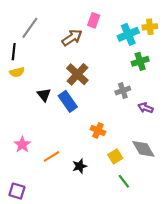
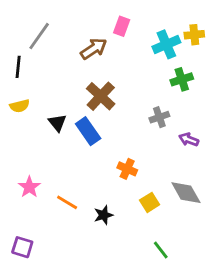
yellow semicircle: (17, 72) -> (20, 106), moved
orange line: (52, 156) -> (67, 202), turned 63
green line: (124, 181) -> (161, 250), moved

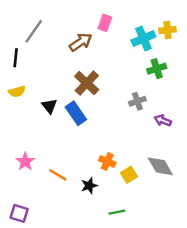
orange cross: (127, 169) -> (107, 161), moved
green line: (161, 250) -> (117, 212), moved, turned -63

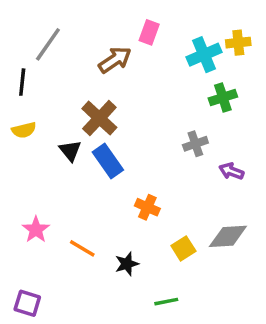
brown cross: (87, 83) -> (99, 118), moved
orange cross: (107, 161) -> (147, 207), moved
gray diamond: (160, 166) -> (228, 236), turned -64

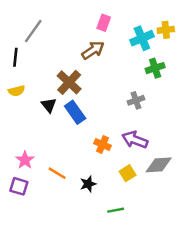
brown arrow: (115, 60) -> (93, 50), moved
purple arrow: (231, 171) -> (135, 140), moved, size x1.5
purple square: (27, 303) -> (19, 186), moved

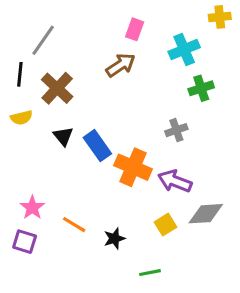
yellow cross: (166, 30) -> (220, 17), moved
brown cross: (69, 82) -> (57, 88), moved
orange cross: (103, 145) -> (133, 167), moved, size x1.6

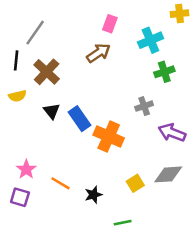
purple arrow: (175, 181) -> (172, 133), moved

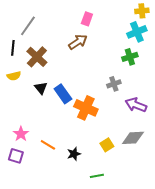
cyan cross: (150, 40) -> (137, 32), moved

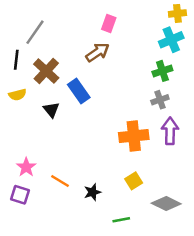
gray cross: (114, 84) -> (160, 100), moved
blue rectangle: (63, 94) -> (79, 91), moved
purple arrow: (136, 105) -> (170, 131), turned 70
orange cross: (86, 108) -> (134, 136), moved, turned -30
gray diamond: (133, 138) -> (166, 203), moved, turned 30

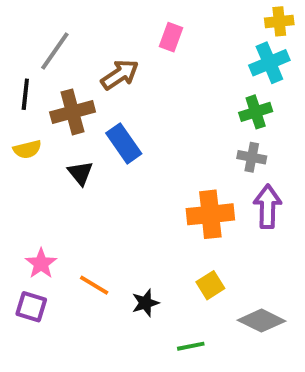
brown arrow: (97, 52) -> (120, 75), moved
brown cross: (46, 71) -> (73, 112), turned 32
gray cross: (160, 100) -> (252, 157), turned 30

